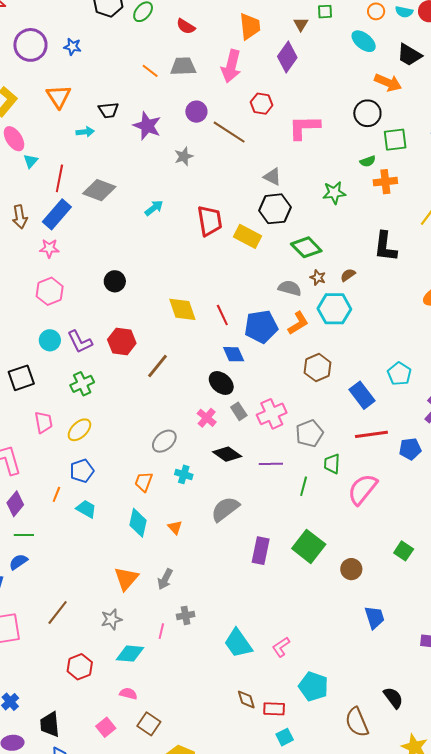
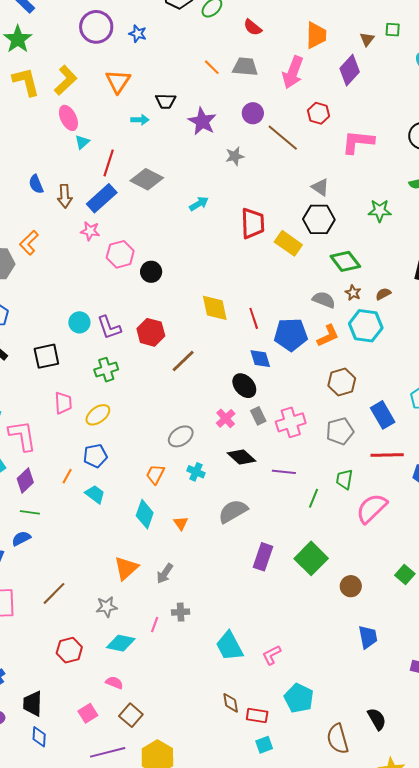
pink hexagon: (50, 291) -> (120, 254), moved
gray pentagon: (309, 433) -> (340, 431), moved

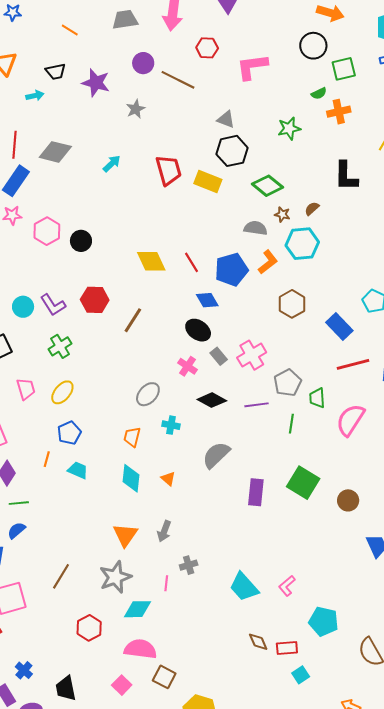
orange line: (212, 67) -> (70, 30), moved
gray pentagon: (340, 431) -> (288, 383), moved
gray star: (107, 607) -> (115, 577), size x1.5
pink semicircle: (114, 683) -> (140, 649), size x1.8

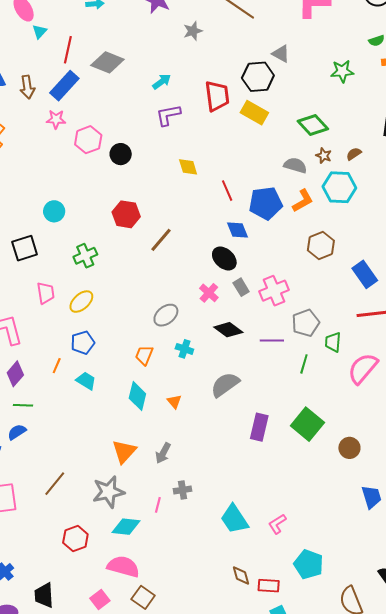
black hexagon: (232, 151) -> (258, 77), moved
yellow diamond: (151, 261) -> (188, 167), moved, size x0.7
purple L-shape: (53, 305) -> (168, 115), moved, turned 104

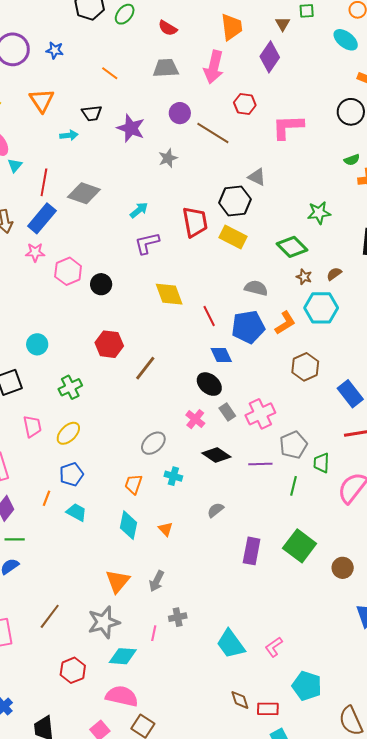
green star: (342, 71) -> (319, 213), moved
gray semicircle: (295, 165) -> (256, 288), moved
yellow diamond: (188, 167) -> (169, 294), size x1.4
gray semicircle: (225, 385) -> (215, 510), size x0.6

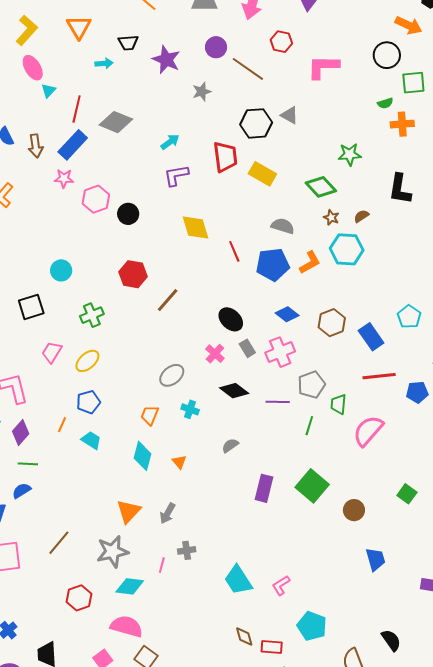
black hexagon: (235, 201) -> (256, 123), moved
blue diamond: (221, 355) -> (287, 314), moved, turned -30
brown hexagon: (305, 367) -> (332, 323), moved
pink trapezoid: (32, 426) -> (52, 352), turned -140

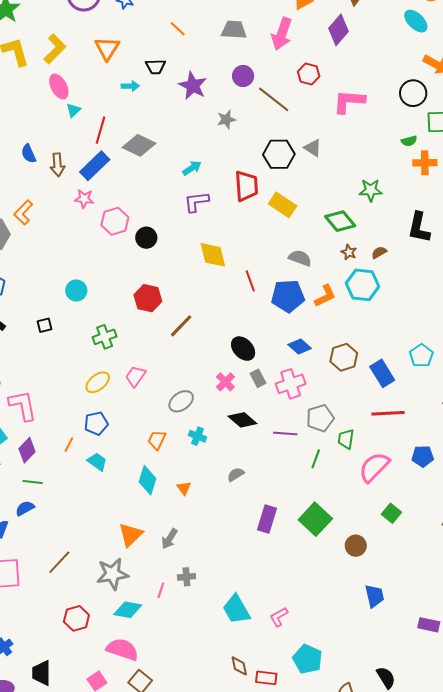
black square: (31, 307) -> (44, 325), size x0.6
pink trapezoid: (52, 352) -> (136, 376), moved
blue pentagon: (417, 392) -> (423, 456), moved
green square: (407, 494) -> (391, 513), moved

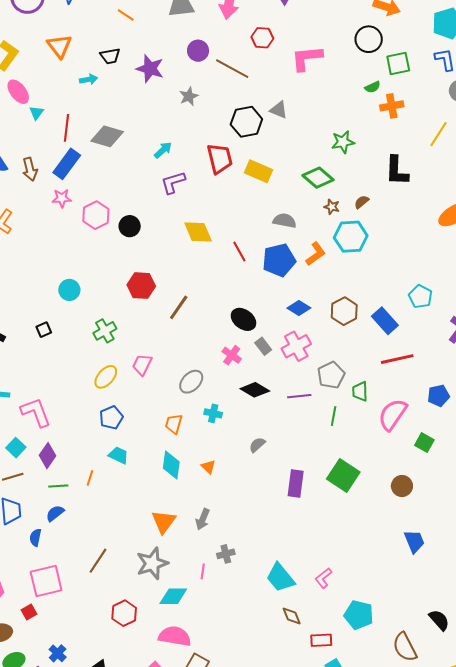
orange line: (69, 445) -> (90, 478), moved
green square: (391, 513) -> (424, 443), moved
brown circle: (356, 546) -> (402, 486), moved
brown diamond: (239, 666) -> (292, 616), moved

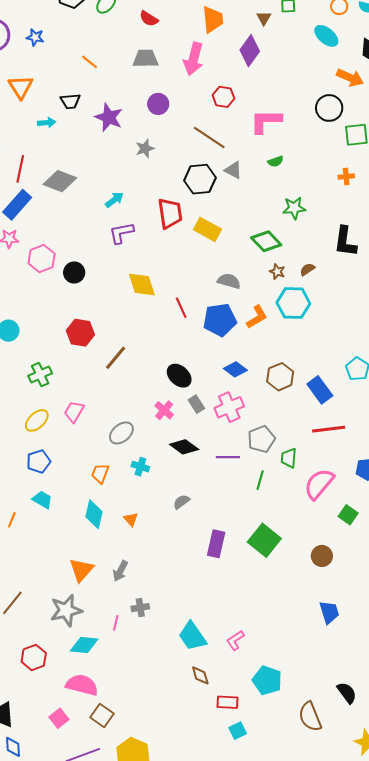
brown line: (232, 69) -> (209, 137), moved
green semicircle: (373, 87) -> (276, 161), moved
orange cross: (392, 106) -> (346, 177), size x0.7

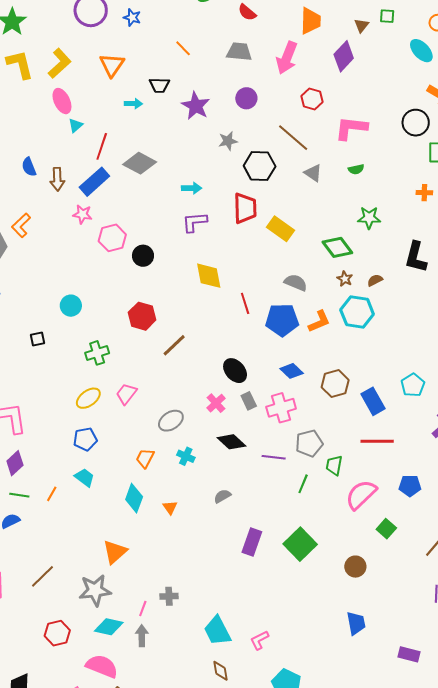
black hexagon: (200, 179) -> (260, 166), moved
cyan arrow: (114, 200) -> (192, 188), turned 30
gray arrow: (120, 571) -> (142, 636), moved, turned 145

